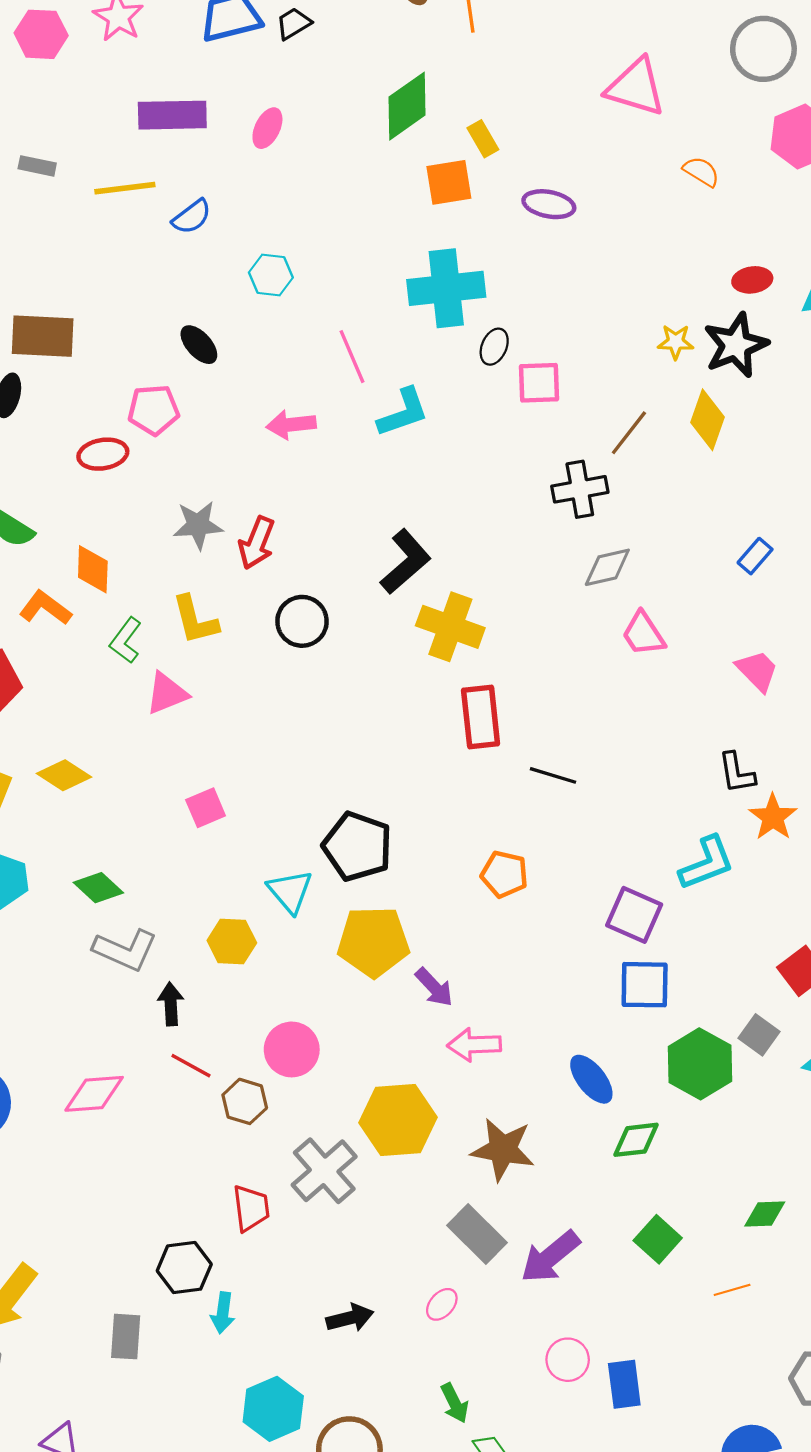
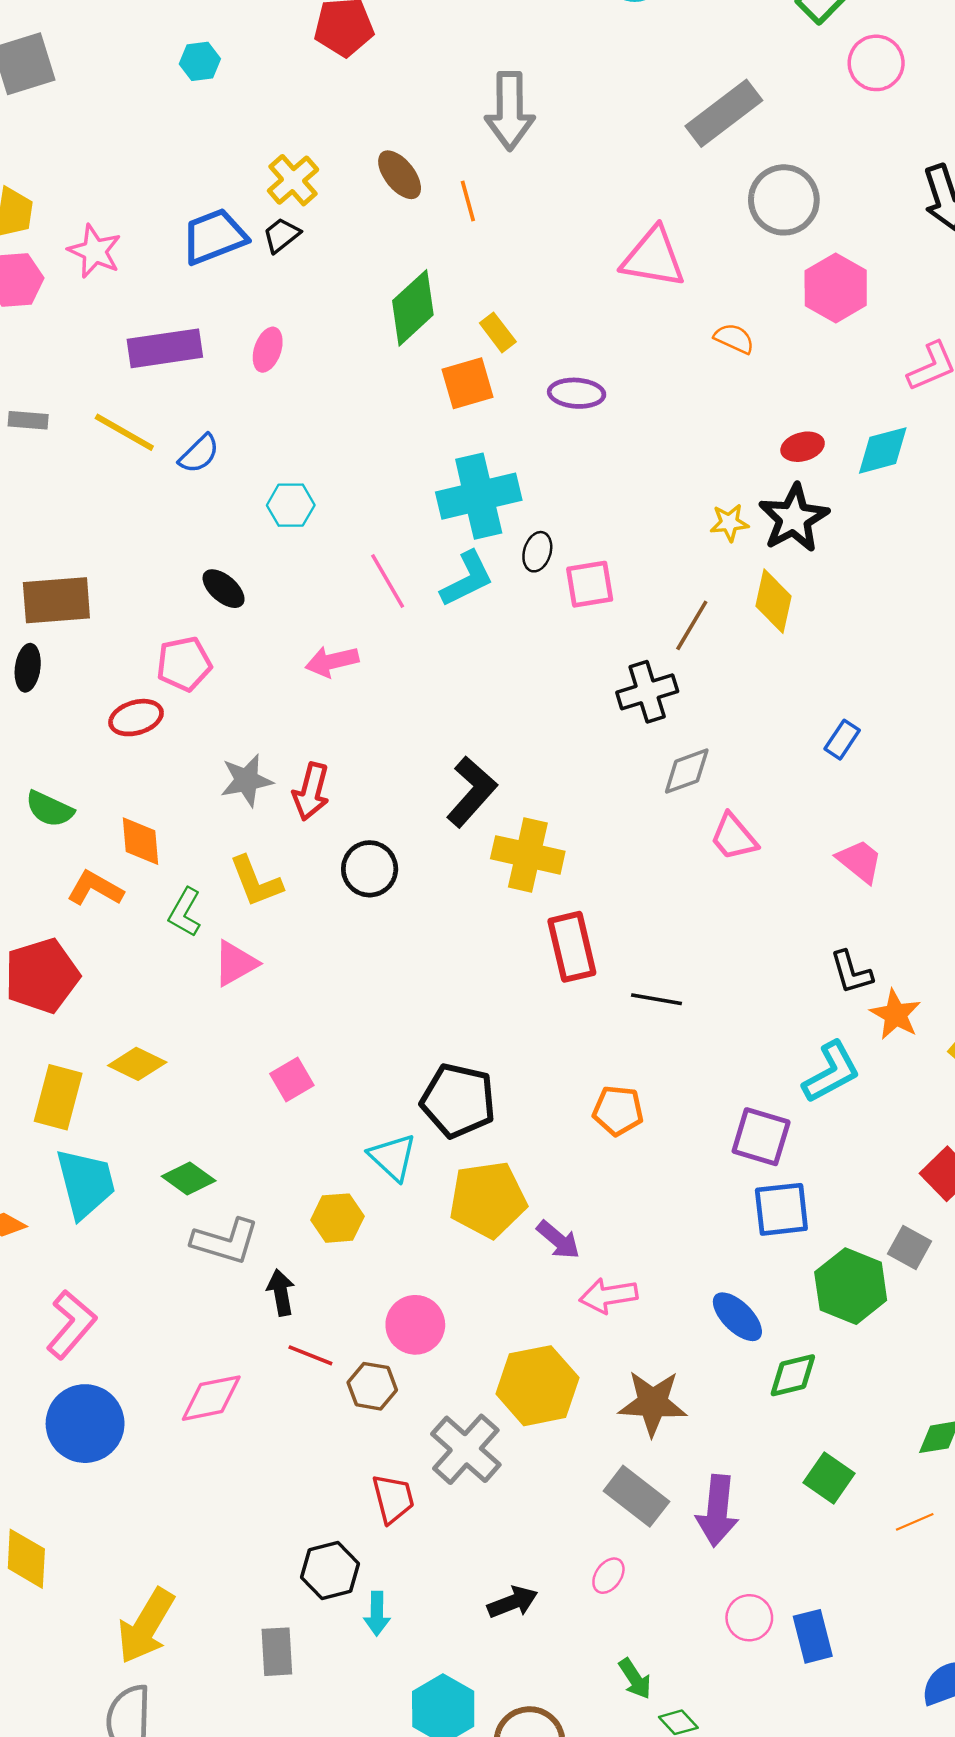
yellow line: (125, 188) -> (124, 432), turned 44
cyan L-shape: (403, 412) -> (467, 579), moved
purple arrow: (550, 1257) -> (717, 1511), turned -38

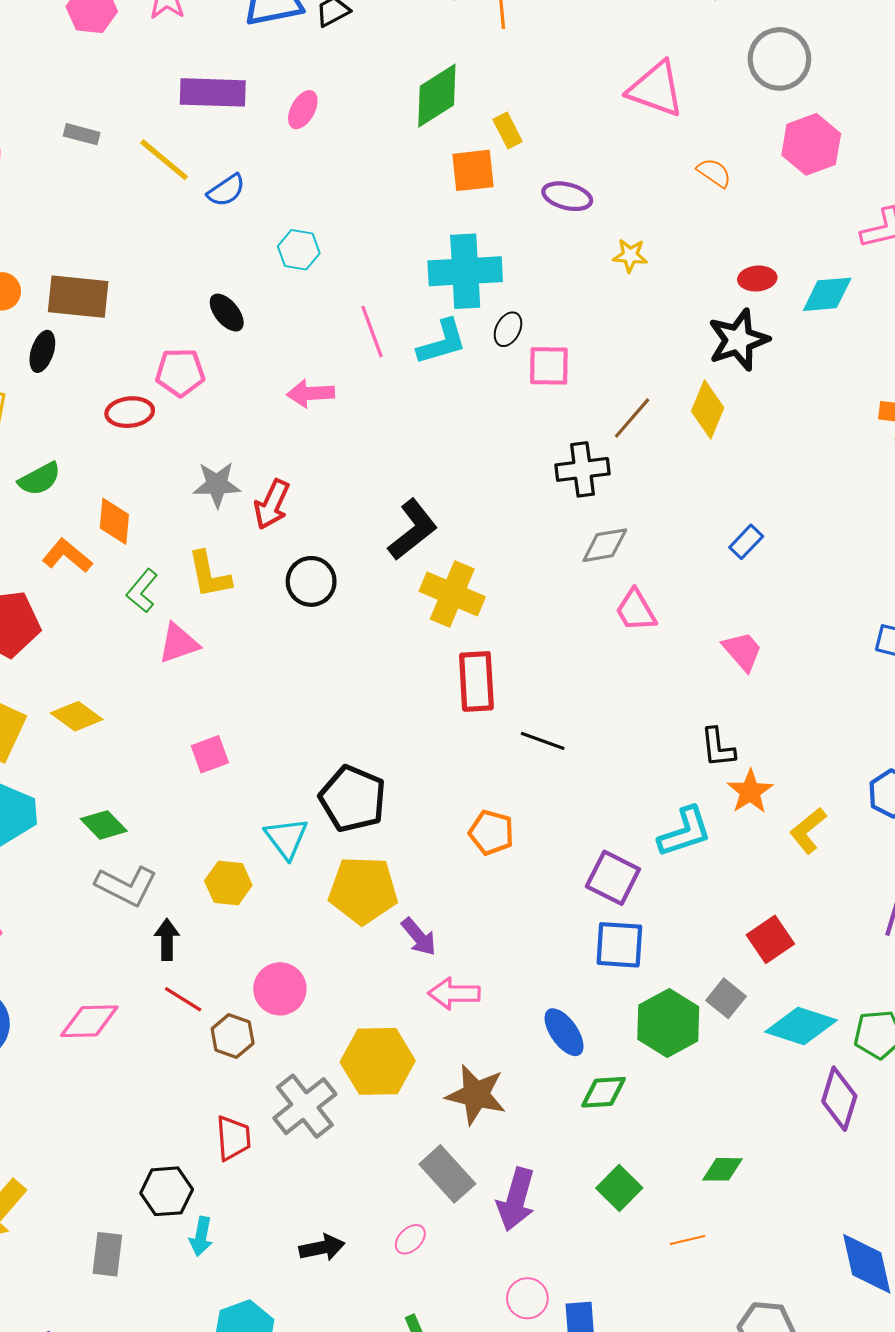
yellow star: (729, 523) -> (630, 255), moved
green semicircle: (50, 809) -> (40, 479), turned -63

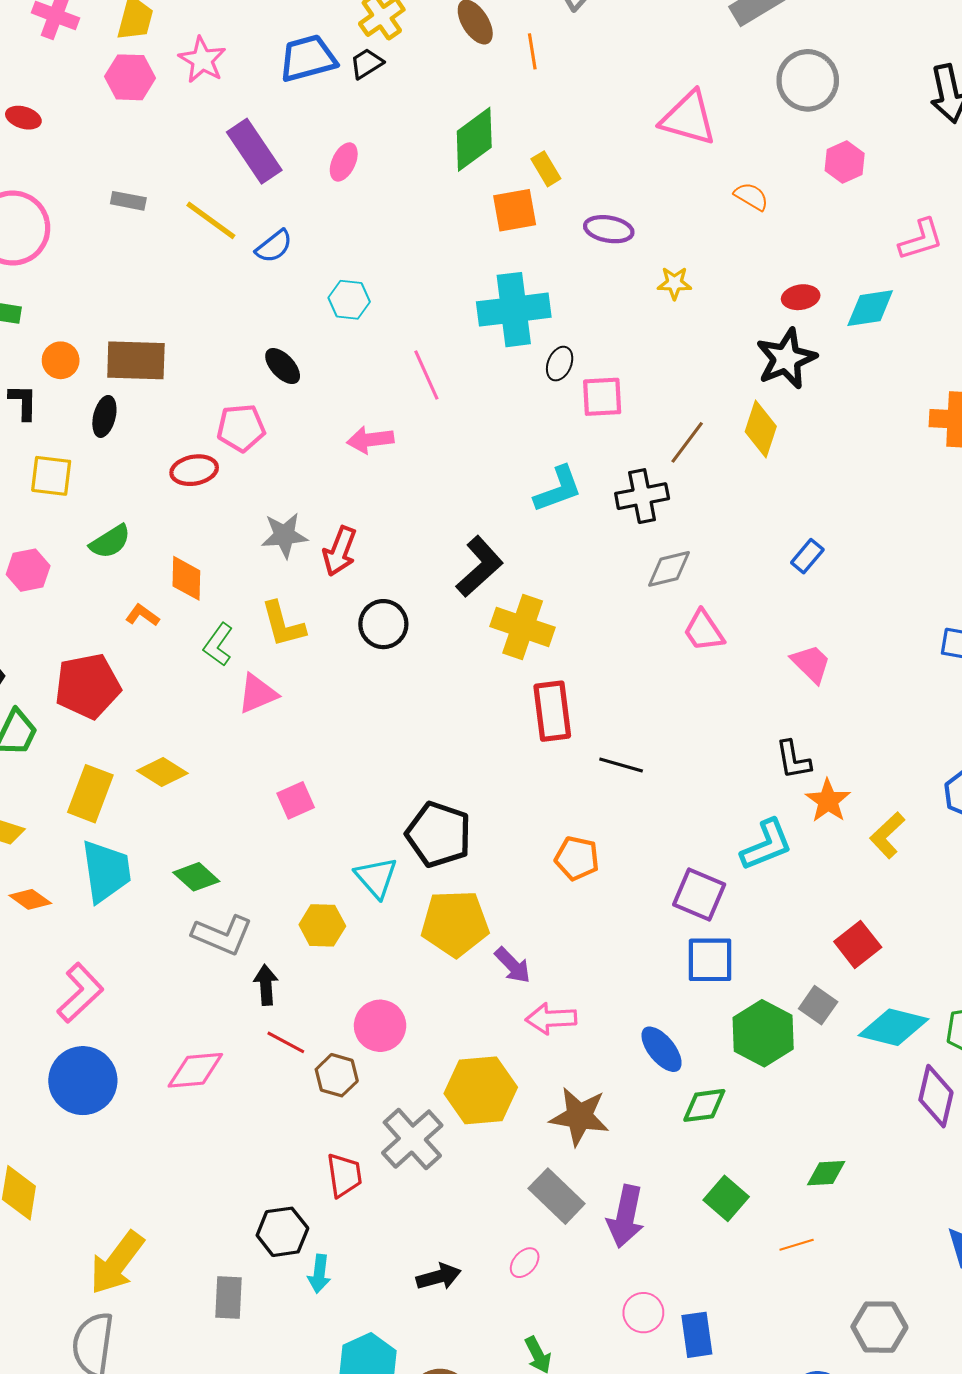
purple rectangle: (213, 92) -> (254, 151), turned 58
pink hexagon: (811, 144) -> (845, 162), size x0.7
cyan L-shape: (442, 342) -> (558, 489), moved
orange L-shape: (67, 556) -> (142, 615), size x0.7

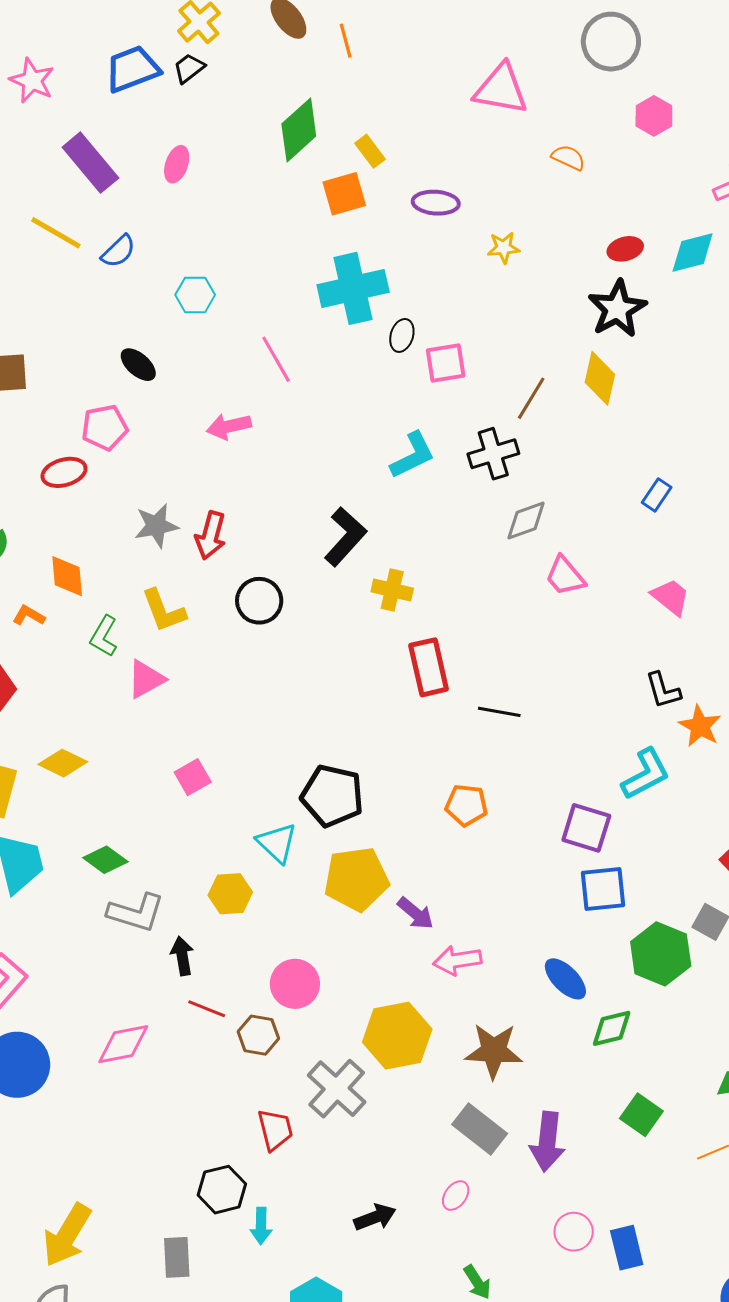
yellow cross: (523, 627) -> (392, 590), size x0.7

